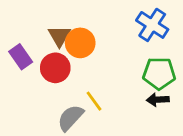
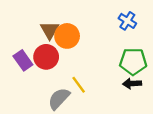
blue cross: (152, 25) -> (127, 21), size x0.7
purple rectangle: (21, 57) -> (23, 60), moved

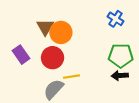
red circle: (46, 57) -> (53, 58), moved
yellow line: (79, 85) -> (71, 77), turned -63

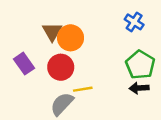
green pentagon: (121, 56) -> (140, 65), turned 30

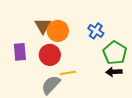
blue cross: (134, 22) -> (96, 31), moved
purple rectangle: (24, 64) -> (20, 52), turned 30

